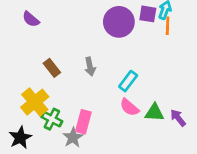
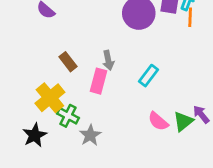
pink semicircle: (129, 107) -> (158, 121), moved
green triangle: (154, 113) -> (183, 121), moved, turned -42
pink rectangle: (83, 122) -> (99, 81), moved

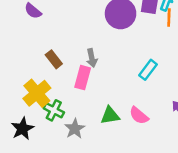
cyan rectangle: (148, 76) -> (148, 70), moved
green triangle: (183, 121) -> (110, 116), moved, turned 30

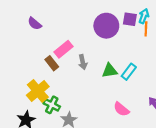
pink rectangle: (83, 78) -> (64, 49), moved, turned 36
green triangle: (110, 116) -> (110, 71), moved

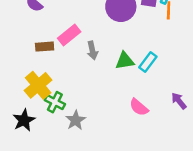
brown rectangle: (52, 63) -> (45, 47), moved, turned -56

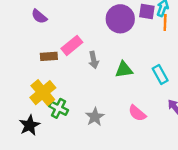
cyan rectangle: (148, 62) -> (160, 74), moved, turned -66
gray star: (76, 120) -> (95, 117), moved

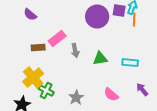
cyan rectangle: (160, 74) -> (130, 63), turned -56

